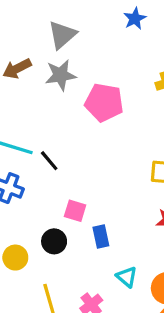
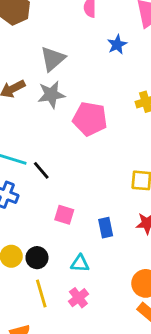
blue rectangle: (101, 237) -> (106, 228), moved
black circle: (54, 241) -> (37, 258), moved
cyan triangle: (127, 277) -> (80, 263), moved, turned -36

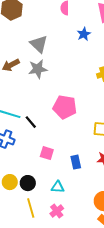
gray triangle: (53, 59) -> (39, 44), turned -36
pink pentagon: (90, 119) -> (65, 107), moved

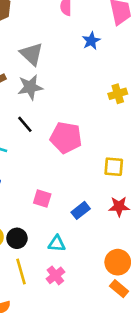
black line: (31, 122) -> (25, 124), moved
blue rectangle: (76, 162) -> (81, 210), turned 64

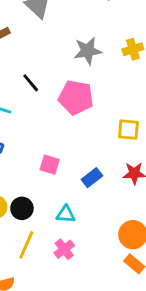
gray star: (30, 87) -> (88, 51), moved
yellow line: (21, 271) -> (26, 245), turned 40

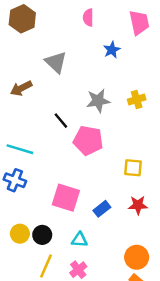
black line: (31, 83) -> (61, 121), moved
pink square: (50, 165) -> (66, 198), size x1.6

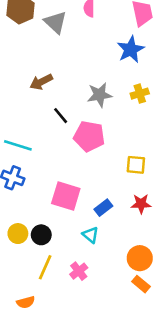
blue star: (112, 50) -> (131, 49), moved, size x1.5
gray triangle: (56, 62) -> (55, 22), moved
brown arrow: (21, 88) -> (41, 82), moved
cyan triangle: (80, 240) -> (90, 235), moved, turned 35

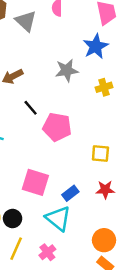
gray star: (100, 95) -> (67, 70), moved
cyan triangle: (90, 235) -> (58, 219), size x1.6

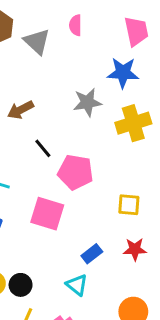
blue star: (96, 46) -> (123, 73), turned 30
yellow cross: (104, 87) -> (133, 123), size x1.6
pink square: (35, 182) -> (47, 214), moved
cyan triangle: (58, 219) -> (77, 285), size x0.7

